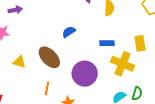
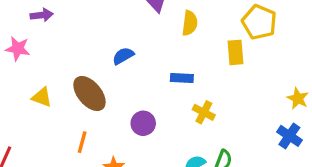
yellow rectangle: (140, 43) -> (235, 52), moved
yellow cross: (122, 64) -> (204, 112), size x0.6
purple circle: (85, 74) -> (143, 123), size x0.6

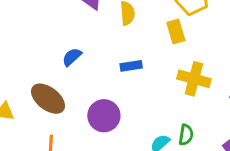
yellow cross: (204, 112) -> (194, 79), moved, size x1.5
purple circle: (143, 123) -> (104, 116), size x1.4

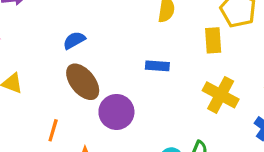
blue semicircle: (72, 57) -> (74, 40), moved
brown ellipse: (48, 99) -> (83, 82), moved

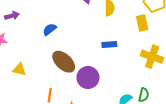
blue semicircle: (74, 40) -> (50, 29), moved

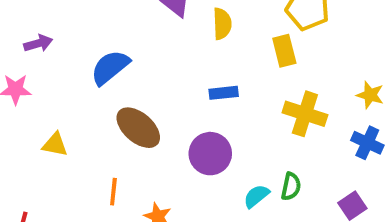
blue semicircle: (50, 29) -> (110, 67), size x1.5
purple circle: (88, 77) -> (210, 154), moved

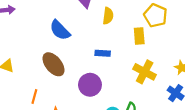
blue semicircle: (110, 67) -> (60, 30), moved, turned -105

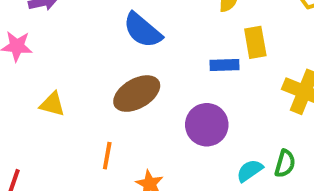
yellow rectangle: (139, 36) -> (255, 42), moved
brown ellipse: (54, 64) -> (137, 94), turned -75

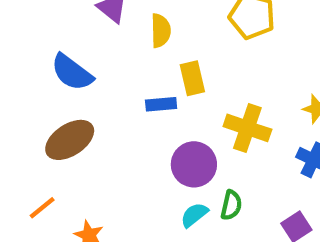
purple circle: (207, 125) -> (194, 164), moved
orange line: (107, 156) -> (42, 208), turned 44

